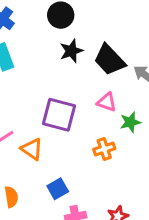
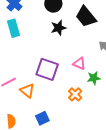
black trapezoid: (109, 60) -> (86, 17), moved
orange cross: (104, 149) -> (75, 94), turned -32

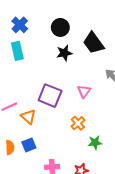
pink triangle: (79, 63) -> (84, 91), turned 40
green star: (94, 78) -> (95, 142), moved
blue square: (42, 118) -> (29, 145), moved

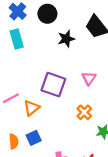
black circle: (60, 27) -> (47, 14), moved
orange triangle: (28, 117) -> (31, 108), turned 42

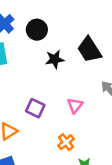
purple square: (53, 85) -> (35, 108), size x0.7

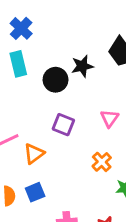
black circle: (37, 30) -> (56, 80), moved

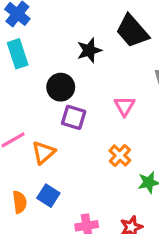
black circle: (56, 80) -> (61, 87), moved
blue square: (35, 192) -> (48, 196), turned -30

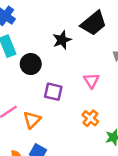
black trapezoid: (132, 31) -> (94, 23), turned -84
black circle: (61, 87) -> (31, 64), moved

